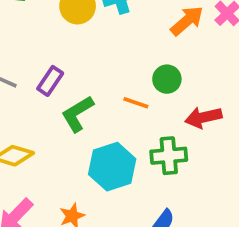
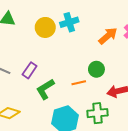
orange line: (136, 103) -> (79, 83), turned -32

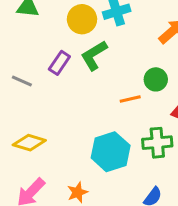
purple rectangle: (30, 70) -> (59, 63), moved
green L-shape: (45, 89) -> (94, 55), moved

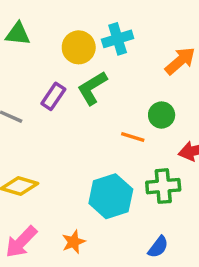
orange line: (130, 99) -> (133, 137), turned 30

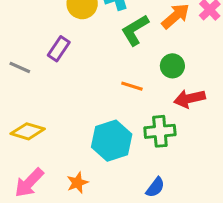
green L-shape: (92, 88) -> (135, 30), moved
green circle: (162, 115) -> (172, 66), moved

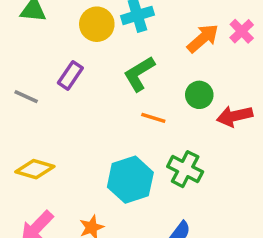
green L-shape: (135, 30) -> (139, 74), moved
red arrow: (190, 99) -> (235, 116), moved
green cross: (160, 131) -> (185, 169), turned 32

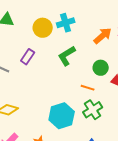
orange line: (153, 118) -> (88, 88), moved
green cross: (185, 169) -> (93, 110), turned 30

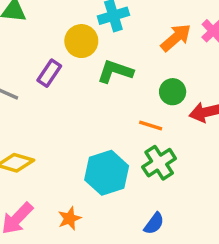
yellow circle: (43, 28) -> (81, 41), moved
green L-shape: (67, 56) -> (115, 71), turned 50

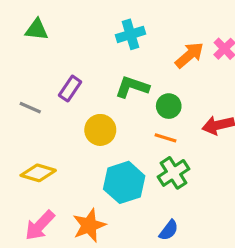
yellow circle: (81, 41) -> (100, 130), moved
green circle: (173, 92) -> (169, 106), moved
orange star: (69, 218) -> (89, 225), size x1.5

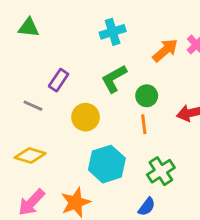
green L-shape: (132, 87) -> (114, 79), turned -48
gray line: (30, 108) -> (33, 106), moved
orange line: (166, 138) -> (144, 124), turned 66
green cross: (173, 173) -> (161, 171), moved

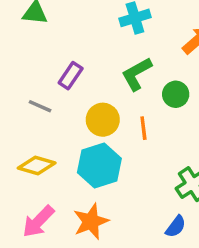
orange line: (144, 124) -> (143, 128), moved
cyan hexagon: (107, 164) -> (99, 165), moved

